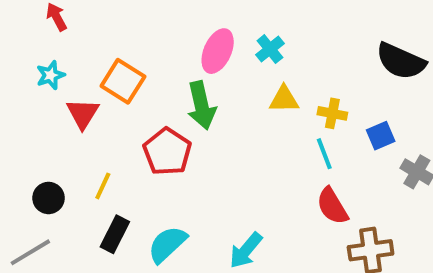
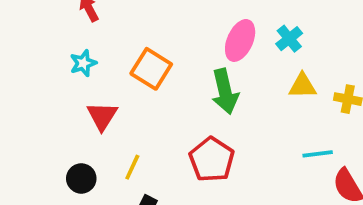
red triangle: (83, 113) -> (102, 116), moved
red pentagon: (167, 152) -> (212, 160), moved
cyan line: (324, 154) -> (318, 154), moved, turned -76

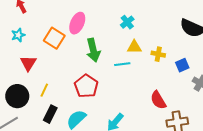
pink ellipse: (240, 40) -> (77, 23), moved
cyan line: (318, 154) -> (122, 64), moved
black circle: (81, 178) -> (17, 96), size x1.5

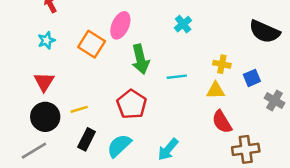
yellow triangle: (134, 47) -> (216, 91), moved
red triangle: (28, 63) -> (44, 82), moved
yellow line: (44, 90) -> (79, 109), turned 48

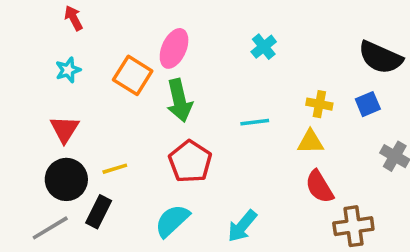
green arrow: (140, 59) -> (179, 100), moved
blue square: (252, 78) -> (368, 104), moved
black rectangle: (87, 139) -> (99, 212), moved

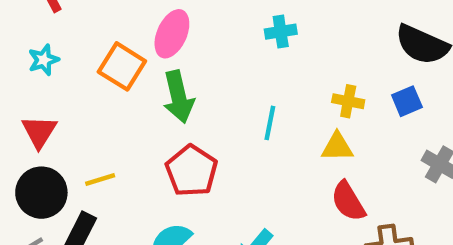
cyan cross: (264, 47) -> (281, 32), turned 30
cyan line: (255, 122) -> (270, 123), turned -72

